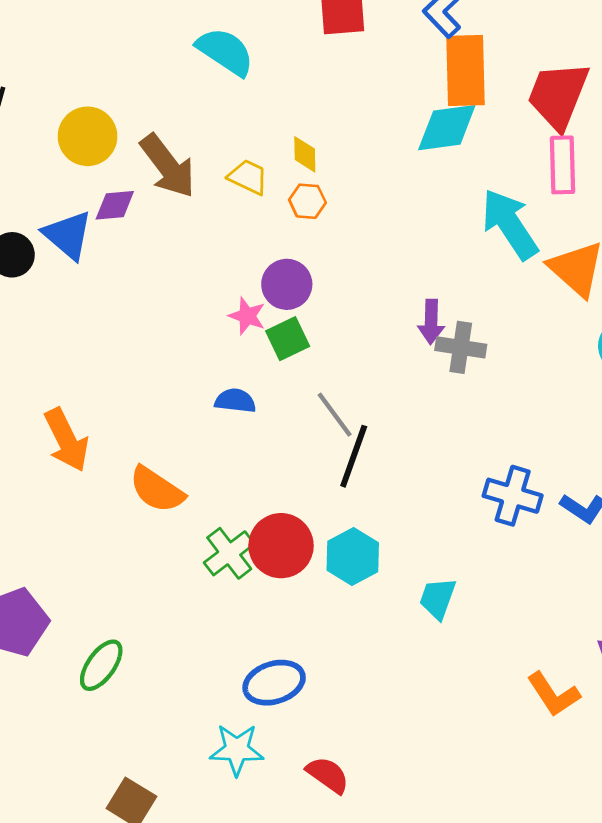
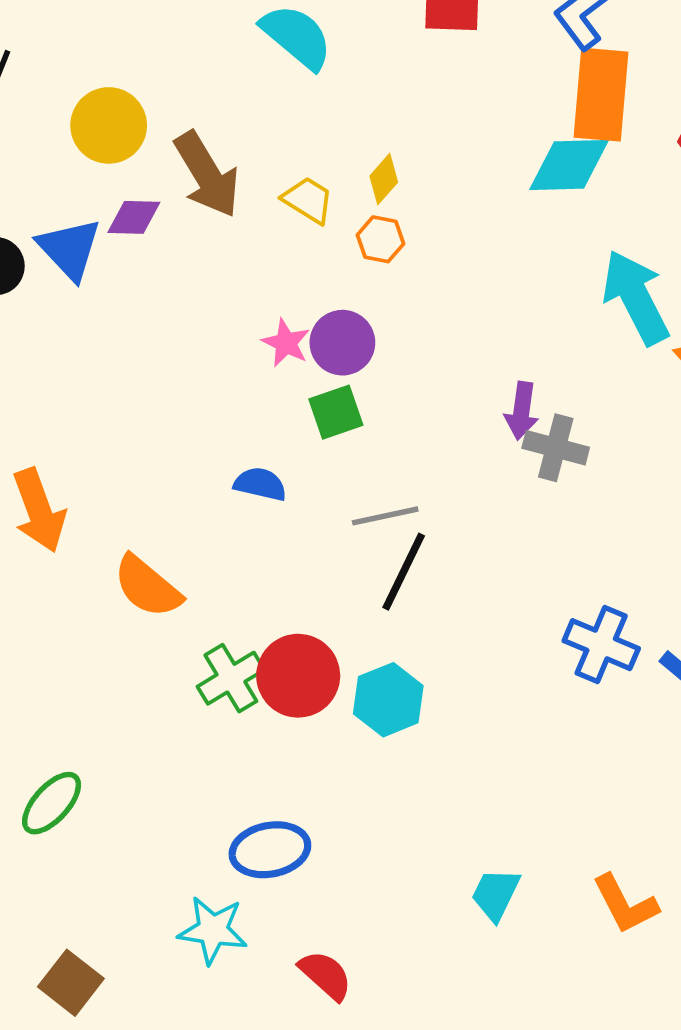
yellow diamond: (305, 154) -> (384, 179), turned 36
pink star: (247, 316) -> (286, 343), moved
gray line: (335, 415) -> (385, 516), turned -72
cyan trapezoid: (438, 598) -> (496, 894), moved

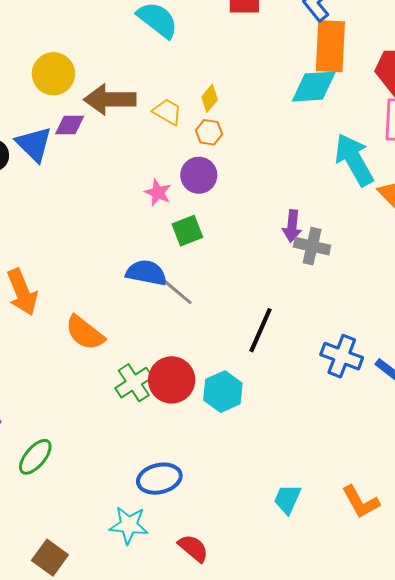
brown arrow: (207, 175) -> (110, 99), turned 123
purple circle: (342, 343) -> (199, 175), moved
blue semicircle: (260, 484) -> (146, 273), size x1.4
gray line: (385, 516) -> (176, 291), moved, turned 54
black line: (404, 572) -> (261, 330), moved

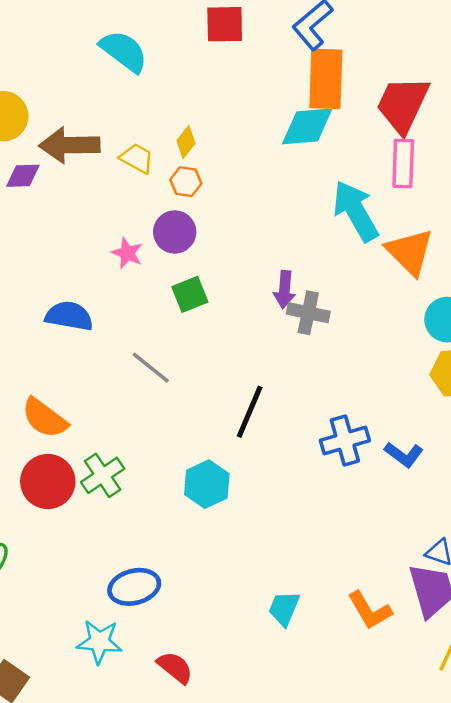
green square: (187, 231) -> (190, 294), moved
blue semicircle: (146, 273) -> (69, 316), moved
blue cross: (342, 356) -> (345, 441), turned -36
red circle: (172, 380) -> (48, 482), moved

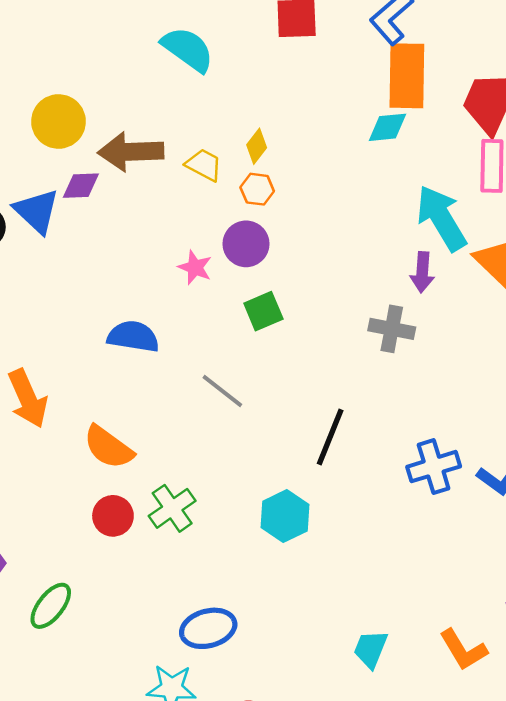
cyan diamond: (307, 126) -> (388, 127), size x0.7
purple arrow: (284, 290) -> (422, 272), moved
red circle: (48, 482) -> (113, 516), size x0.7

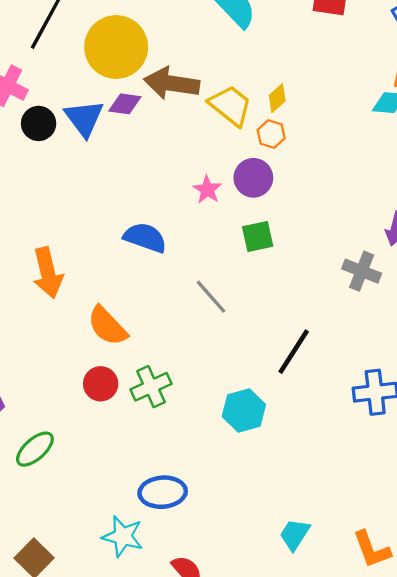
yellow circle: (58, 122) -> (116, 47), size x1.4
yellow trapezoid: (204, 165) -> (230, 106), size x1.4

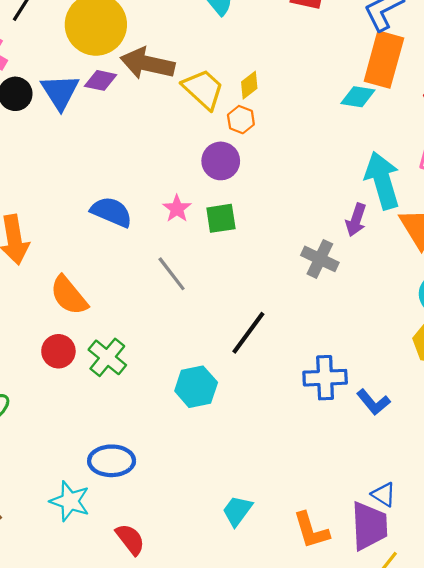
pink star: (207, 190) -> (177, 209), moved
green cross: (151, 387) -> (107, 357), turned -30

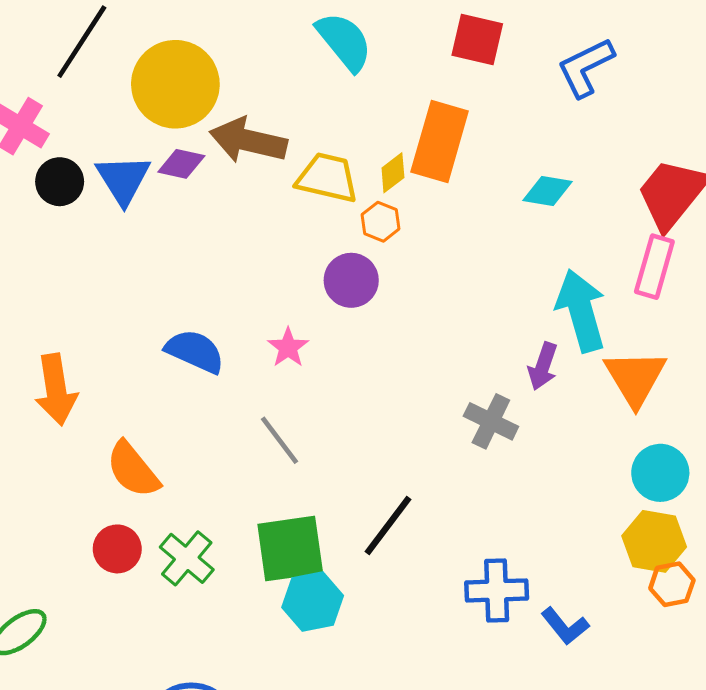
orange rectangle: (384, 60) -> (440, 141), moved
yellow trapezoid: (203, 89) -> (327, 178), turned -30
green square: (221, 218) -> (290, 549), moved, size x1.6

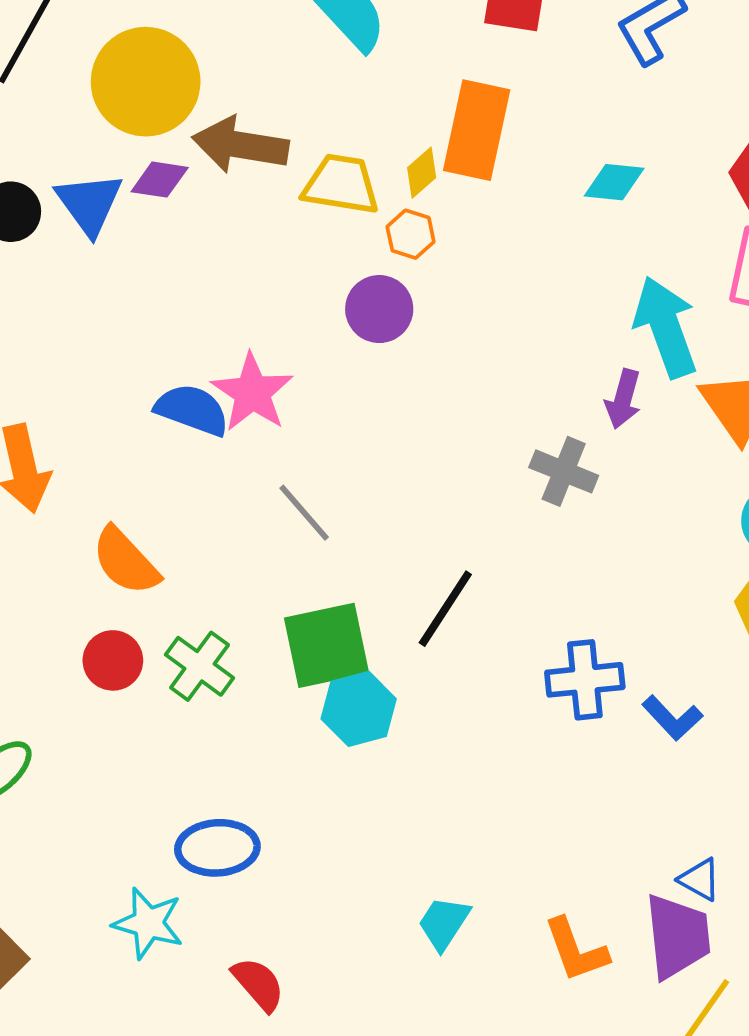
pink star: (288, 348) -> (252, 392), moved, size x1.6

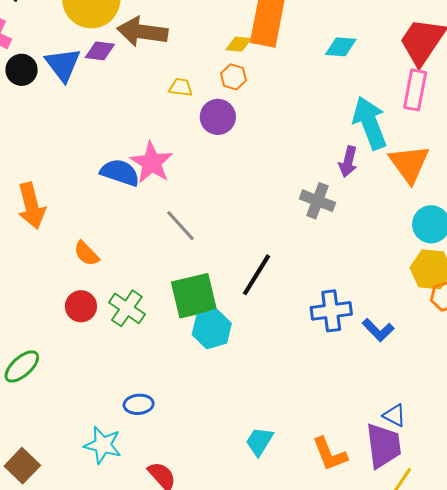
yellow diamond: (422, 173) -> (239, 44), turned 48
yellow trapezoid: (341, 184) -> (181, 87), moved, size x0.6
orange semicircle: (126, 561) -> (86, 254), size x0.7
blue ellipse: (217, 848) -> (139, 404), size x0.7

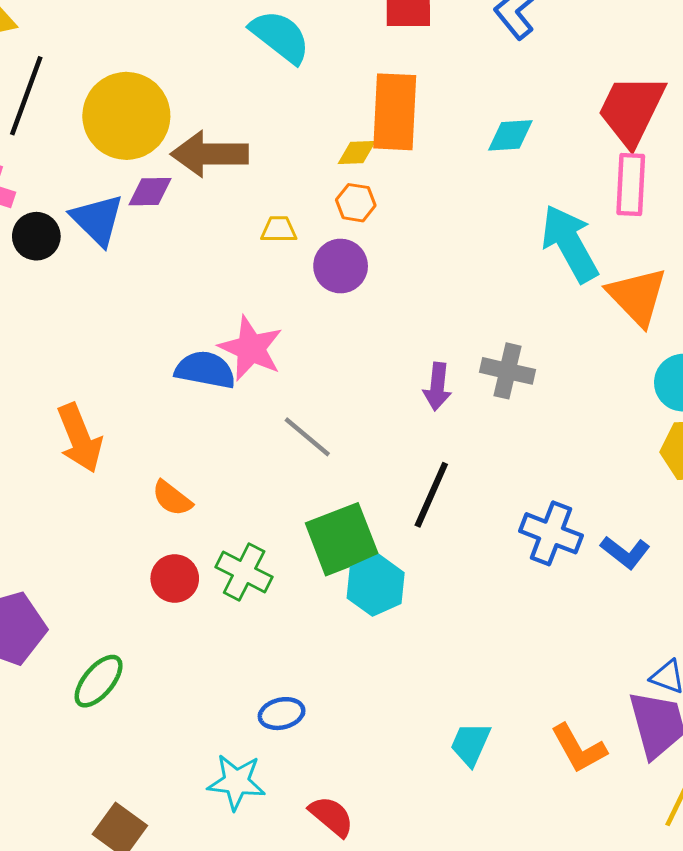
purple arrow: (348, 162) -> (437, 387), moved
blue cross: (331, 311) -> (551, 533), turned 36

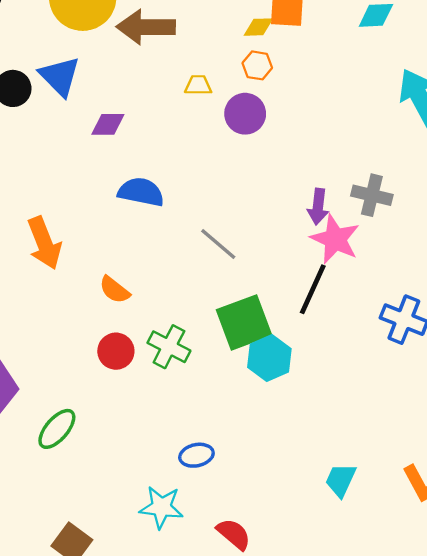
purple diamond: (150, 192) -> (108, 124), moved
pink star: (251, 348) -> (335, 239), moved

